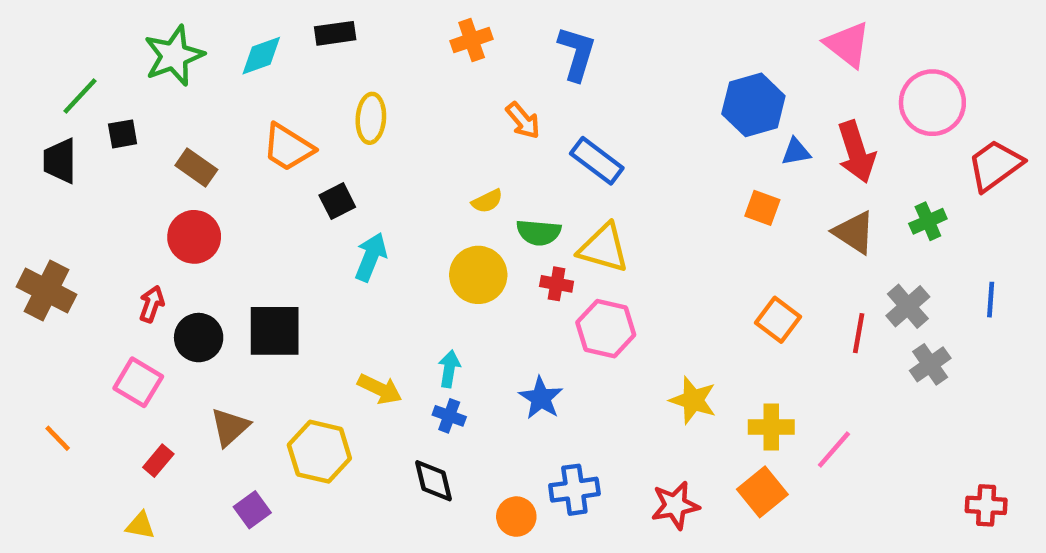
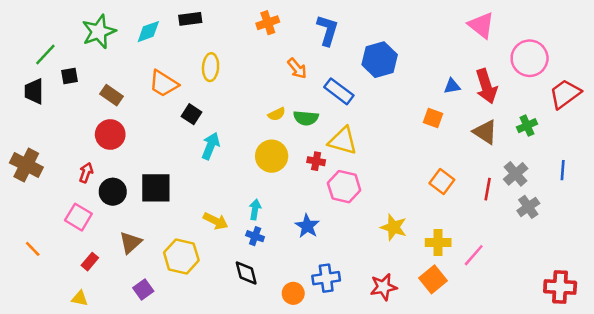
blue hexagon: (753, 105) -> (380, 60), moved
black square: (337, 201) -> (192, 114), turned -30
green semicircle: (539, 232) -> (306, 118), moved
red cross: (986, 505) -> (560, 287), size x1.4

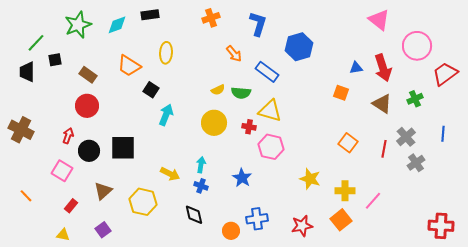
purple square: (143, 290) -> (103, 230), moved

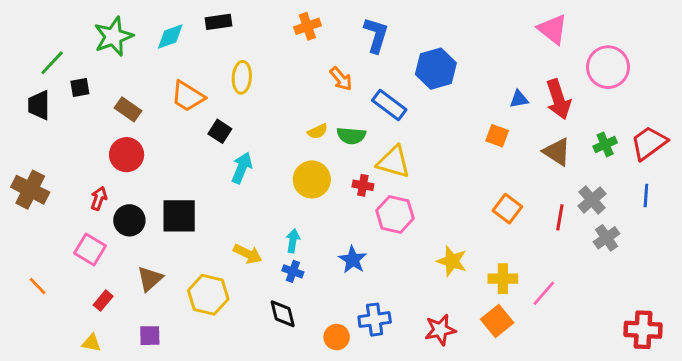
red trapezoid: (445, 74) -> (649, 143), moved
purple square: (103, 230) -> (150, 336), turned 35

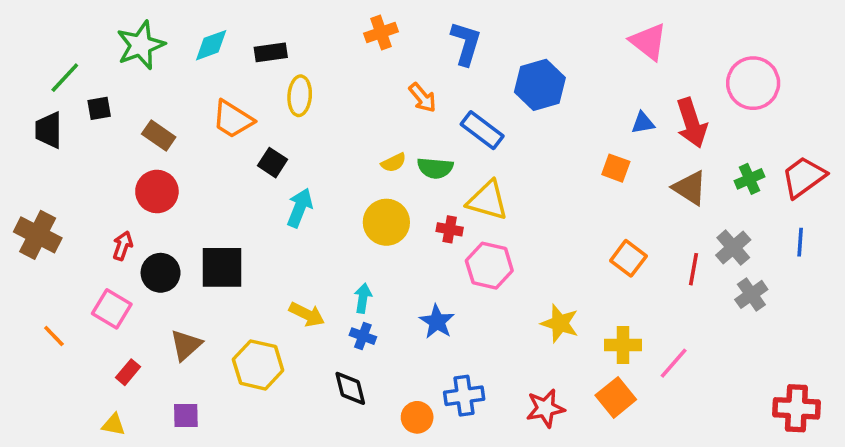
black rectangle: (218, 22) -> (271, 52), moved
pink triangle: (553, 29) -> (648, 42), moved
orange line: (38, 286) -> (54, 336), moved

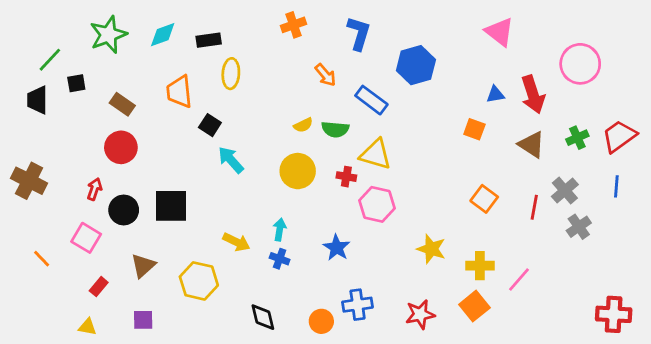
orange trapezoid: (233, 119) -> (179, 92), turned 52
cyan arrow: (300, 208) -> (231, 160), turned -64
black diamond: (350, 388) -> (263, 317), moved

